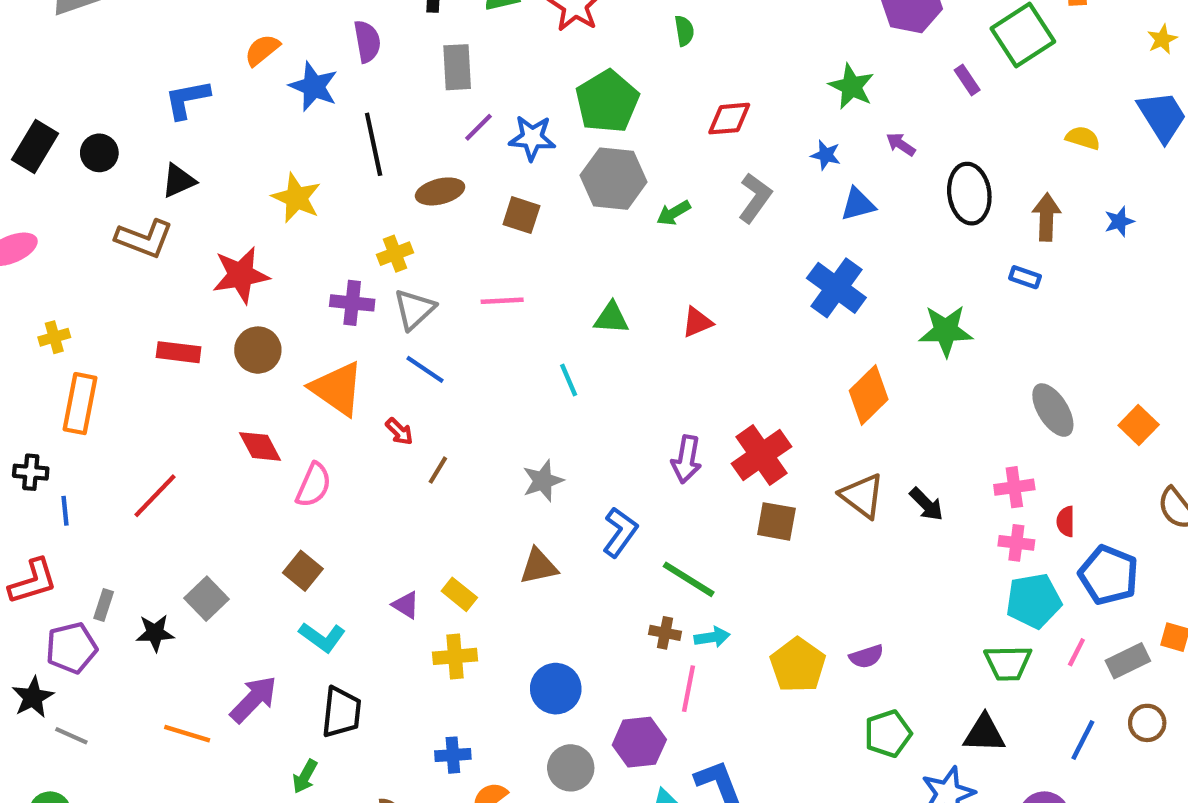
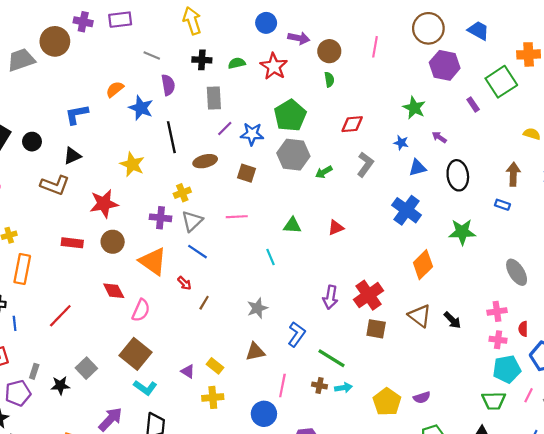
black ellipse: (969, 194) -> (458, 175), moved
brown square: (303, 571) -> (135, 354), size x1.6
pink line: (689, 689) -> (282, 385), moved

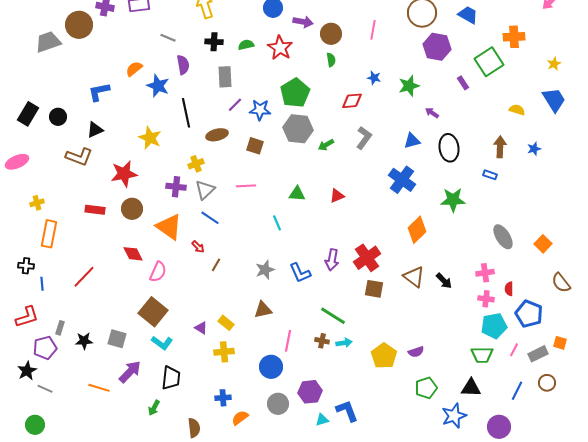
green star: (414, 108) -> (409, 86), turned 30
blue star: (401, 143) -> (374, 78), moved
blue L-shape: (297, 334) -> (300, 273), moved, turned 120
gray square: (86, 368) -> (117, 339), moved, turned -30

